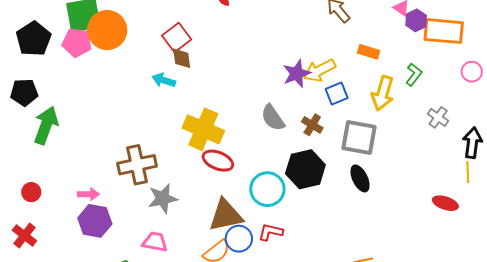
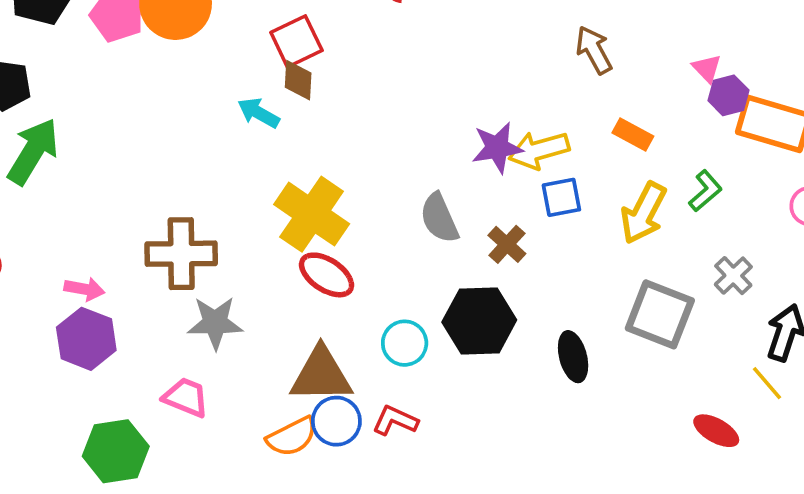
gray square: (359, 137) -> (660, 314), moved
yellow line: (468, 172) -> (767, 383), turned -50
cyan circle: (267, 189) -> (405, 343), size x0.7

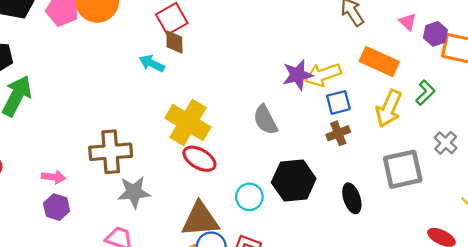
pink triangle: (707, 68) -> (408, 22), moved
orange rectangle: (633, 134) -> (379, 61), size x1.6
brown cross: (507, 244) -> (338, 133), moved, turned 30
gray square: (660, 314) -> (403, 169), turned -30
purple hexagon: (86, 339) -> (57, 207), size x0.7

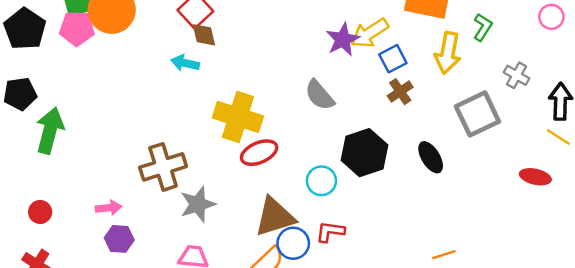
red ellipse: (199, 159) -> (259, 153), turned -40

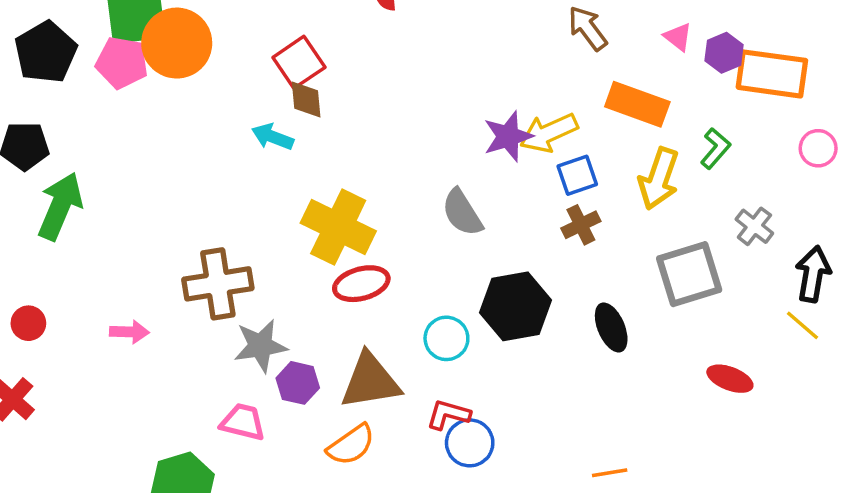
red ellipse: (535, 177) -> (730, 379), moved
purple hexagon: (119, 239) -> (298, 383), moved
blue circle: (293, 243) -> (470, 443), moved

